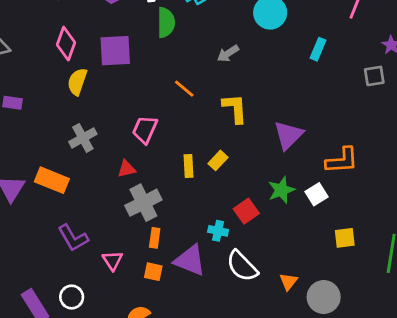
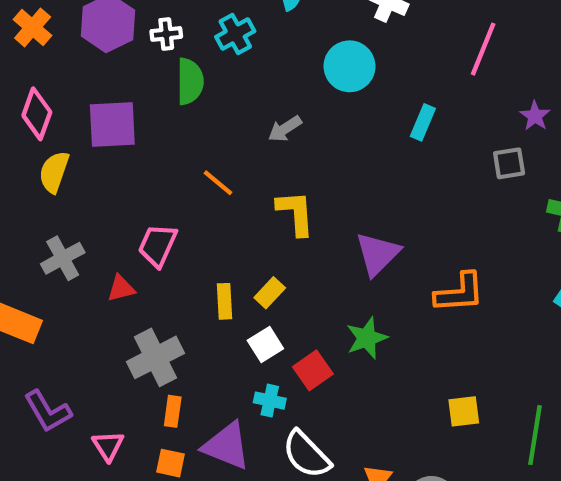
red triangle: (127, 169) -> (121, 288), moved
white square: (317, 194) -> (265, 344), moved

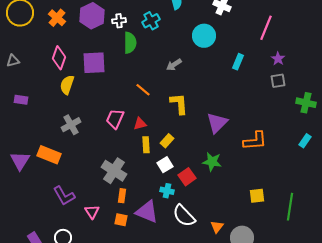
purple star: (535, 116) -> (278, 59), moved
red triangle: (121, 288) -> (140, 124), moved
green star: (367, 338) -> (212, 162), turned 30
gray cross: (155, 357) -> (114, 171), turned -30

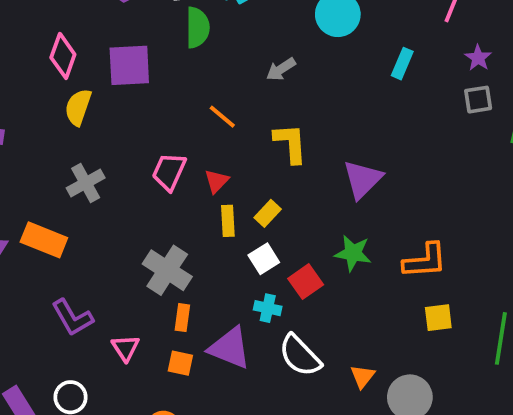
red triangle: (140, 124) -> (216, 181), turned -32
orange L-shape: (255, 141) -> (425, 261), moved

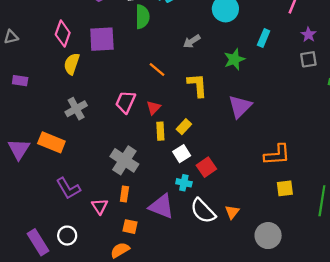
green star: (353, 253) -> (234, 59), moved, turned -30
orange rectangle: (182, 318) -> (124, 194), moved
orange square: (180, 363) -> (130, 227), moved
orange triangle: (362, 376) -> (232, 212), moved

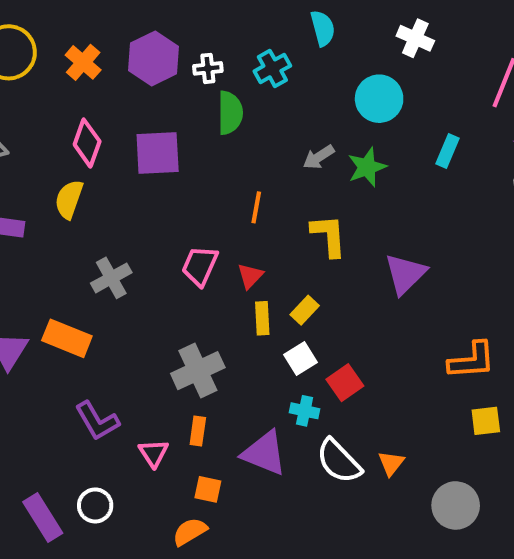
green star: (234, 59) -> (367, 167), moved
yellow semicircle: (72, 64) -> (69, 199), moved
orange line: (157, 69) -> (256, 207), turned 60
gray cross: (124, 160) -> (198, 371), turned 32

